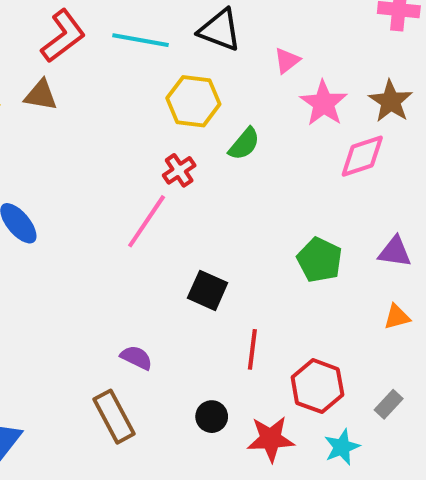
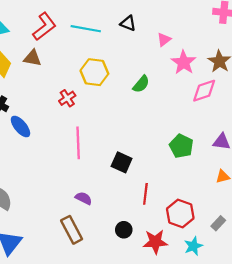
black triangle: (220, 30) -> (128, 23), size x0.7
yellow hexagon: (193, 101) -> (94, 72), moved
red cross: (179, 170) -> (67, 98), moved
pink line: (147, 221) -> (78, 143), moved, turned -36

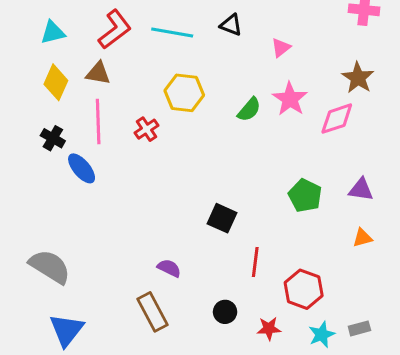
pink star: (184, 62) -> (290, 99), moved
pink line: (78, 143) -> (98, 122), moved
gray rectangle: (218, 223) -> (359, 328), moved, turned 32
red star: (155, 242) -> (269, 328), size x0.7

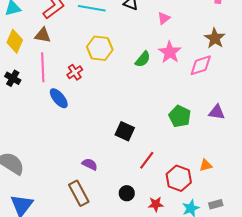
blue ellipse: (82, 168) -> (59, 98), moved
orange triangle: (362, 238) -> (206, 165), moved
red line: (255, 262) -> (147, 160), turned 30

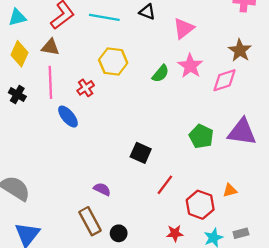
pink triangle: (164, 18) -> (184, 28), size x1.5
purple triangle: (217, 112) -> (242, 132), size x1.6
black circle: (127, 193) -> (119, 233), moved

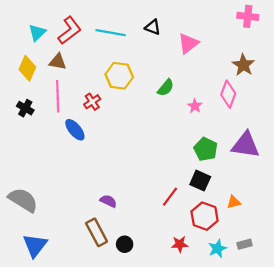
cyan triangle: (17, 17) -> (37, 33), moved, turned -30
pink star: (190, 66) -> (195, 106), moved, size x0.6
pink diamond: (224, 80) -> (228, 94), turned -52
black square: (141, 153) -> (200, 181), moved

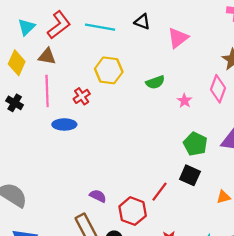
green semicircle: (166, 88) -> (155, 82), turned 30
blue ellipse: (75, 130) -> (64, 124), turned -50
red hexagon: (205, 216) -> (133, 211), moved

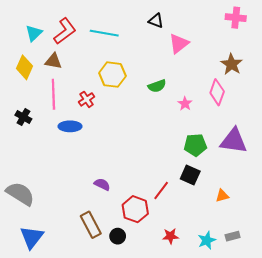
black triangle: (142, 22) -> (156, 21), moved
black cross: (15, 103) -> (23, 117), moved
green pentagon: (195, 144) -> (195, 145), turned -30
purple semicircle: (98, 196) -> (102, 184), moved

